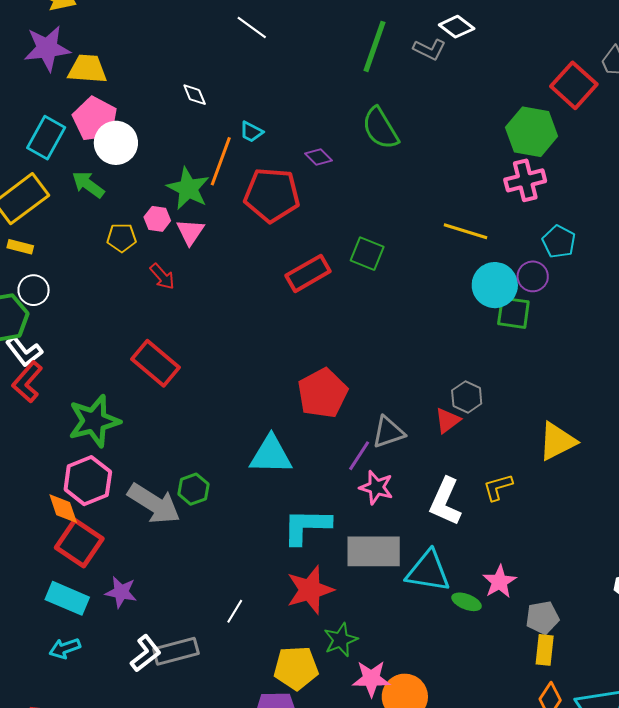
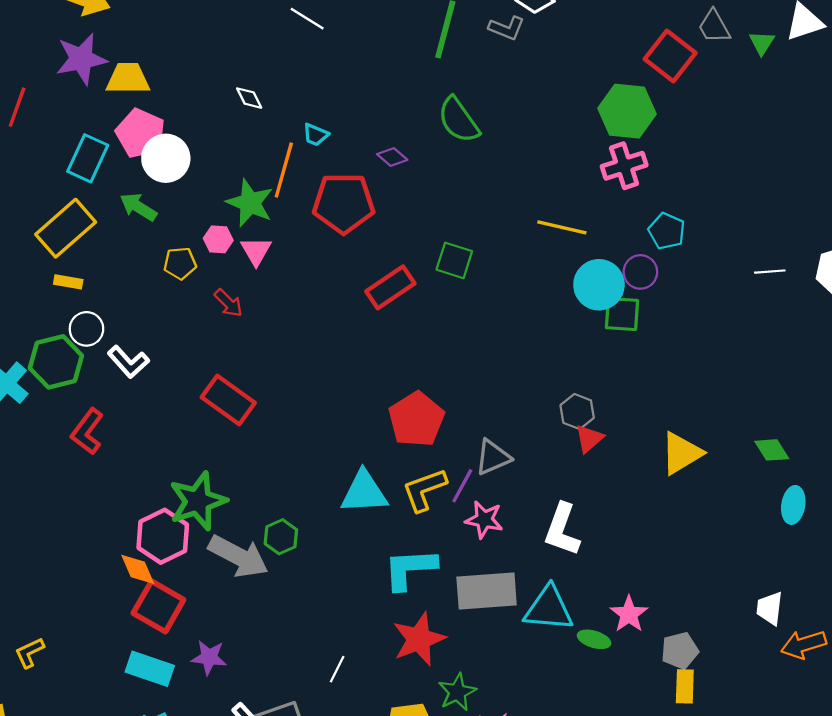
white L-shape: (24, 352) -> (128, 362), moved
red triangle: (448, 420) -> (589, 439), moved
green star: (94, 421) -> (198, 501), moved
yellow L-shape: (498, 487) -> (424, 490), moved, size x1.4

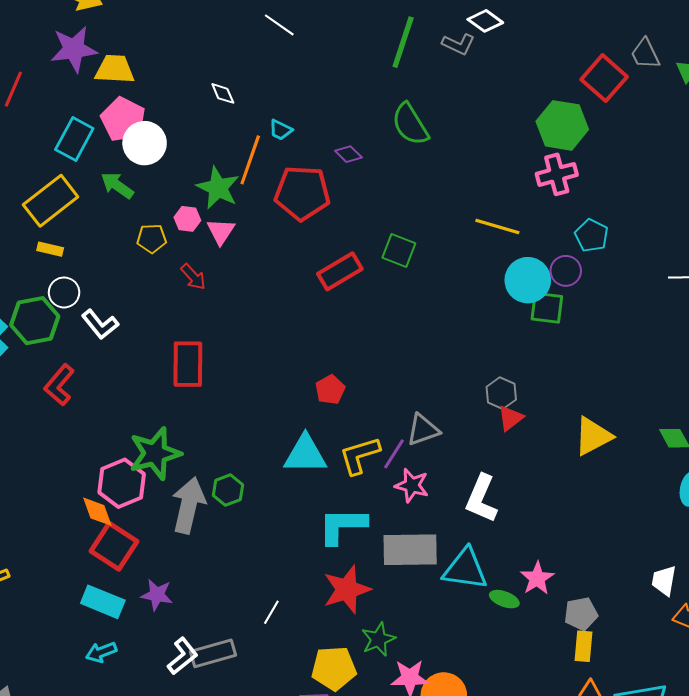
red rectangle: (228, 400) -> (188, 364), turned 51
red pentagon: (416, 419) -> (330, 390), moved, size x0.6
gray arrow: (238, 556) -> (189, 505), turned -108

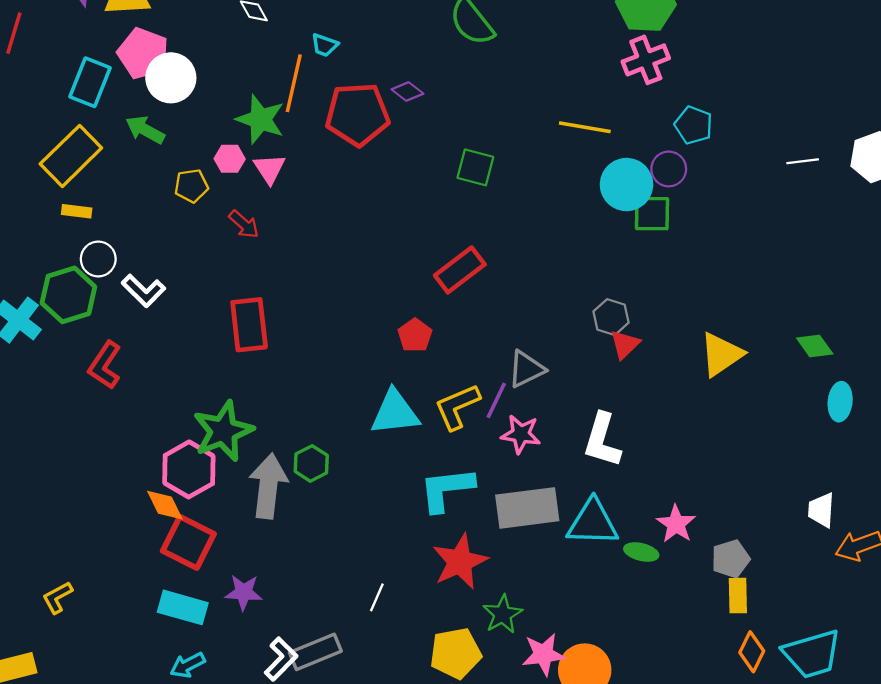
purple diamond: (348, 154) -> (407, 91), moved
red rectangle: (340, 271) -> (460, 270), moved

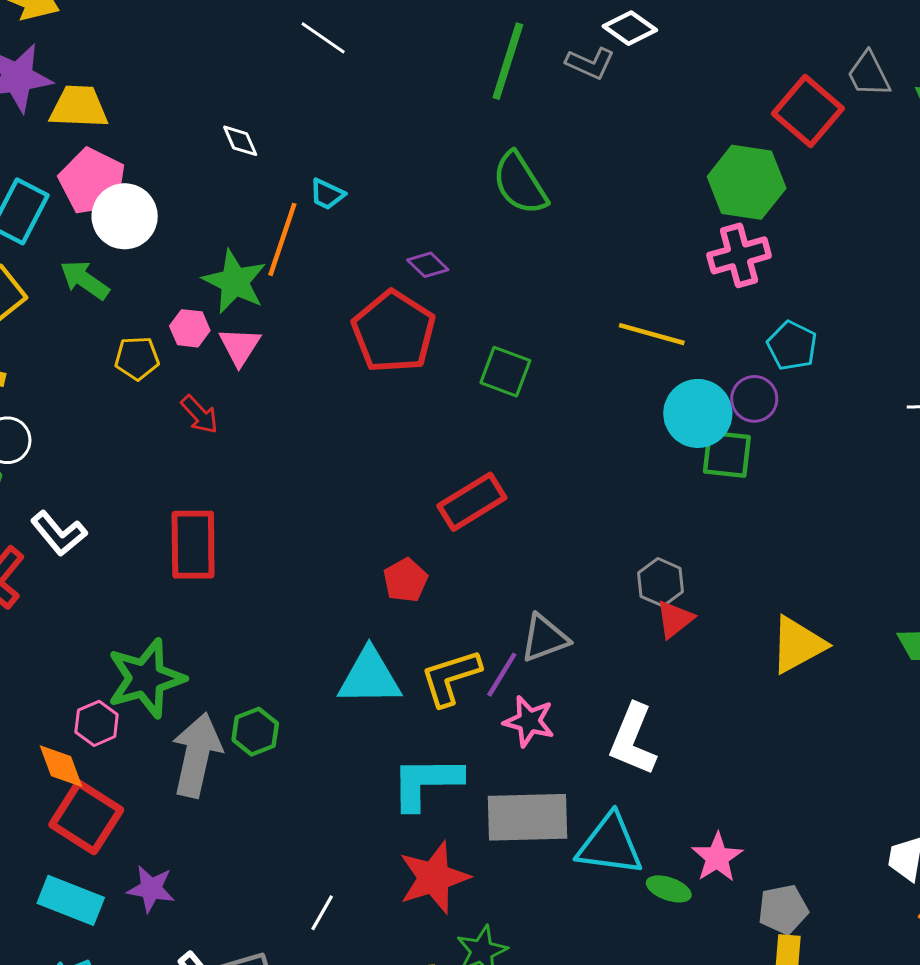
red pentagon: (357, 114) -> (394, 332), moved, turned 30
white L-shape: (143, 291) -> (59, 533), moved
pink hexagon: (189, 469) -> (97, 723), size x0.6

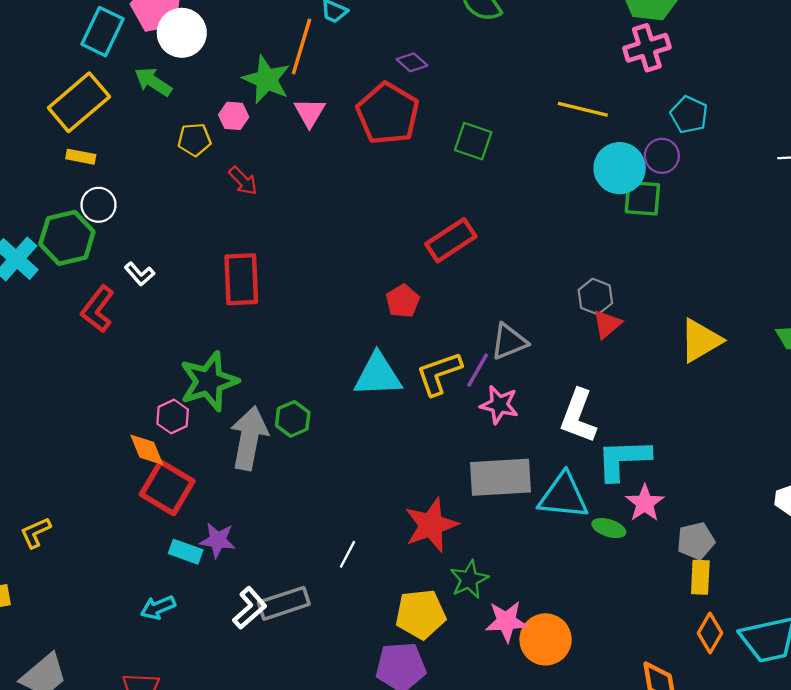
pink triangle: (240, 346) -> (310, 112), moved
white L-shape: (59, 533) -> (139, 274), size x0.7
cyan L-shape: (426, 783) -> (623, 459), moved
cyan rectangle: (71, 900) -> (186, 552), moved, size x0.7

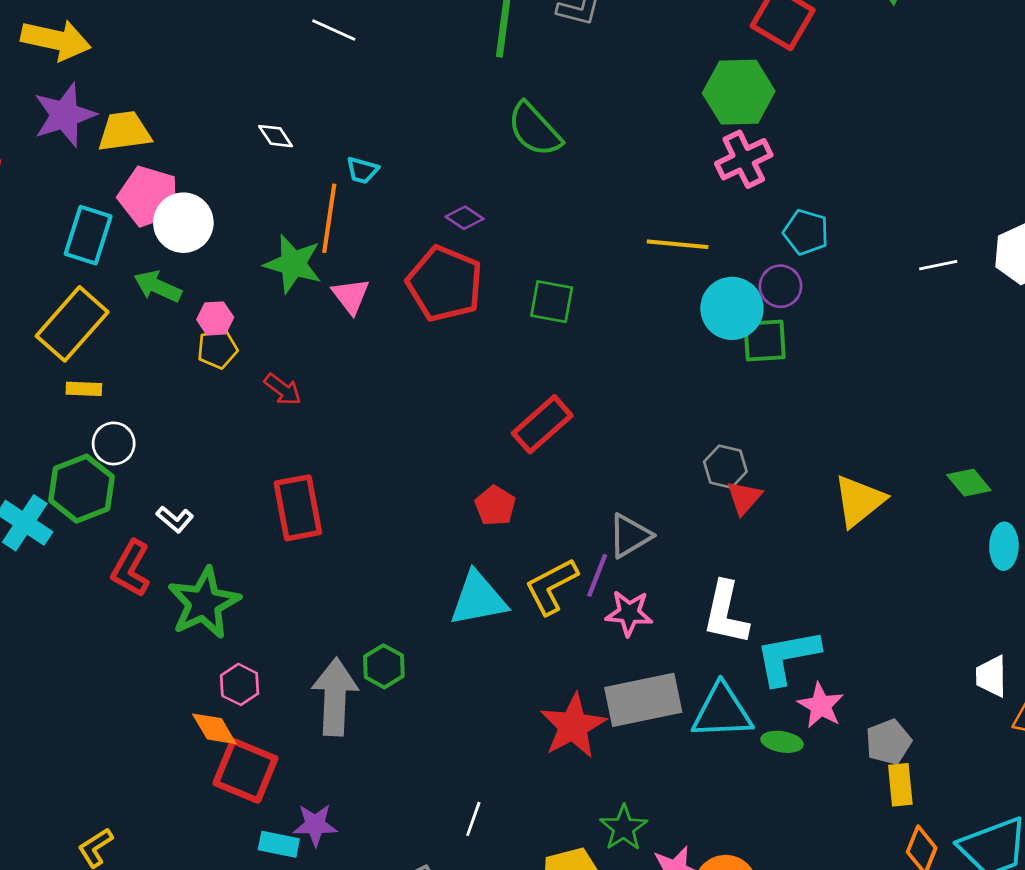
pink hexagon: (234, 116) -> (215, 318), moved
green star: (209, 381) -> (204, 603), moved
red star: (431, 525) -> (573, 726), moved

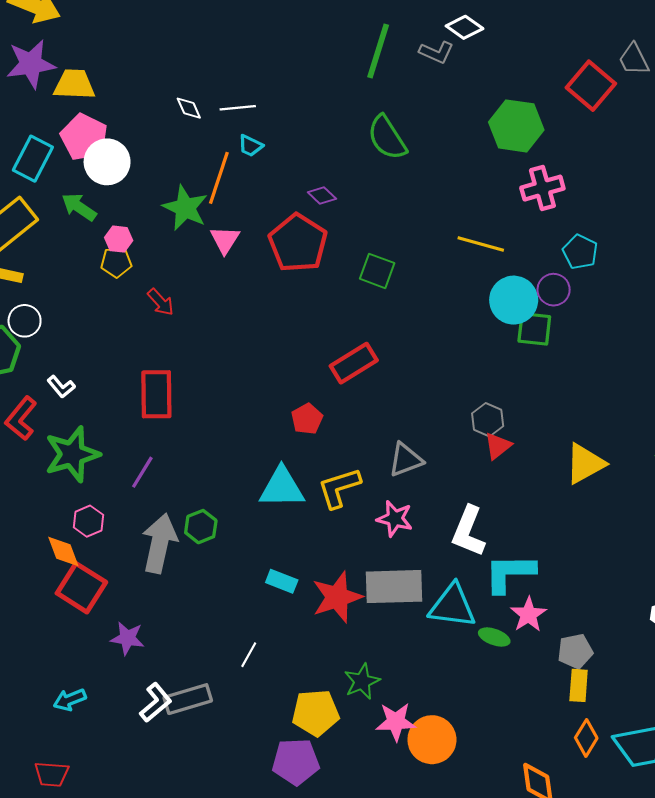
white line: (334, 30) -> (238, 108), moved, turned -40
green hexagon: (739, 92) -> (516, 126), moved
purple line: (597, 575) -> (142, 472), moved
cyan rectangle: (279, 844) -> (282, 581), moved

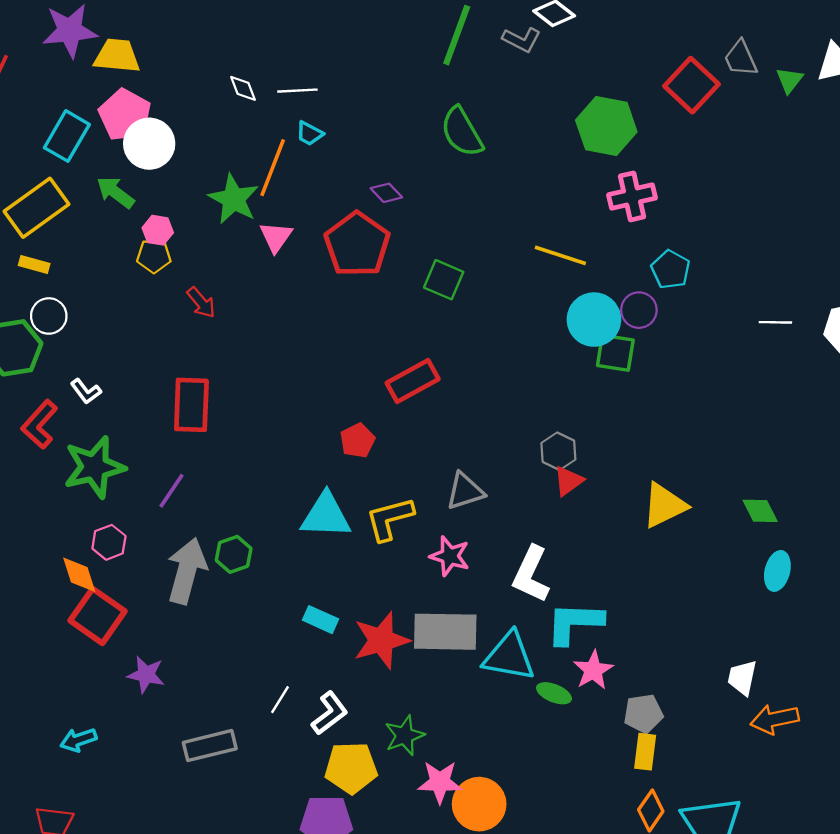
white L-shape: (156, 703) -> (330, 713), moved

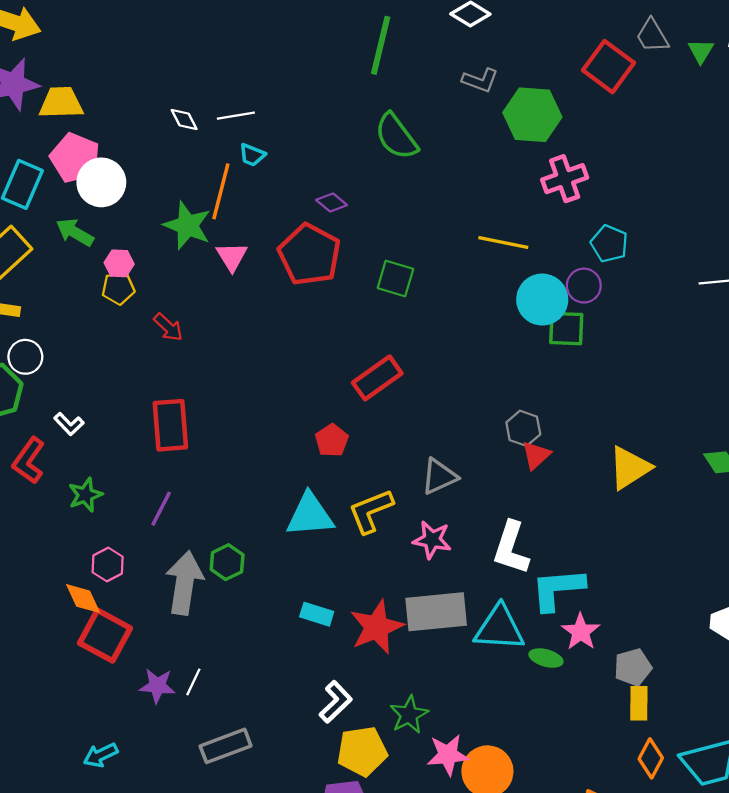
gray L-shape: (522, 40) -> (480, 80), moved
green star: (94, 467) -> (85, 495), size x0.6
white line: (280, 700) -> (193, 682), moved

